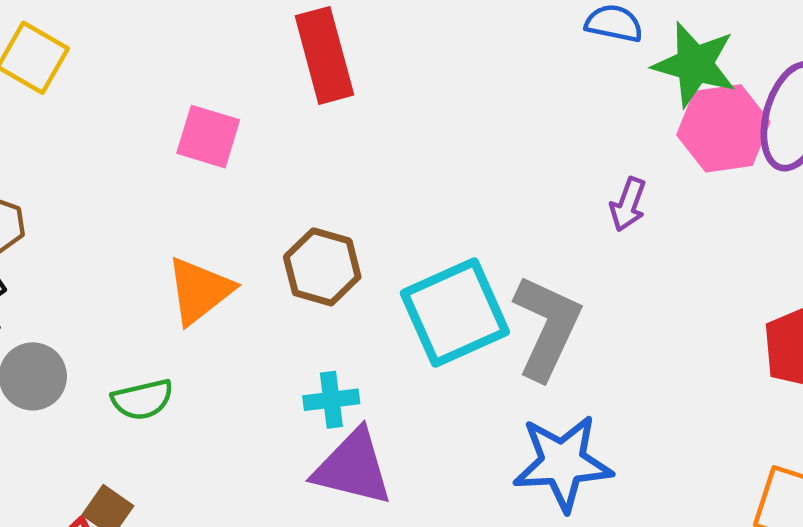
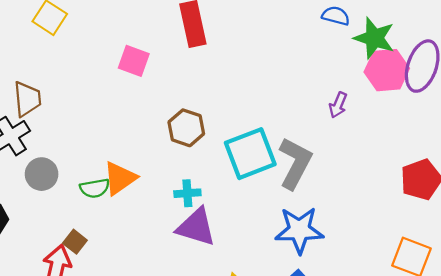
orange triangle: (200, 291) -> (120, 178), moved

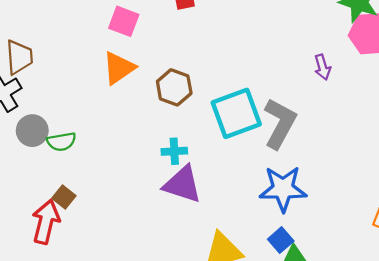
purple arrow: (338, 105) -> (323, 67), turned -40
orange triangle: (120, 178) -> (119, 68), moved
green semicircle: (95, 188) -> (61, 142), moved

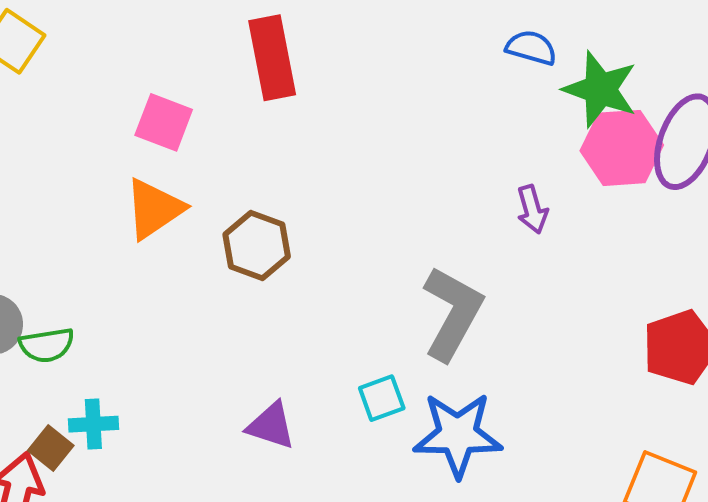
cyan square: (236, 113) -> (382, 398), moved, size x0.5
cyan cross: (174, 151) -> (93, 424), moved
purple triangle: (182, 184) -> (271, 426), size x0.7

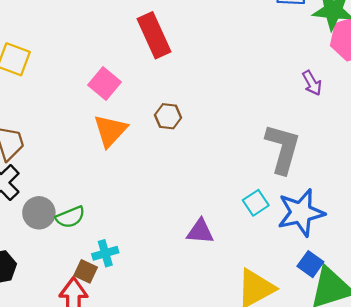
pink square: (164, 122) -> (104, 83), turned 32
brown hexagon: (257, 245) -> (168, 116), moved, size x0.7

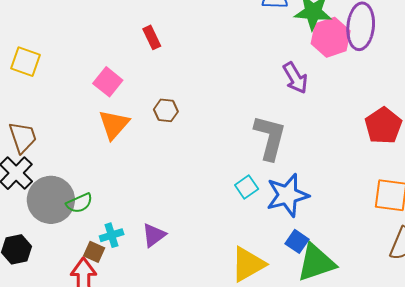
red rectangle: (154, 35) -> (152, 37), size x0.6
purple arrow: (312, 83) -> (295, 78), size x1.4
gray circle: (39, 213) -> (51, 200), size x1.6
purple triangle: (200, 231) -> (154, 235), moved, turned -40

